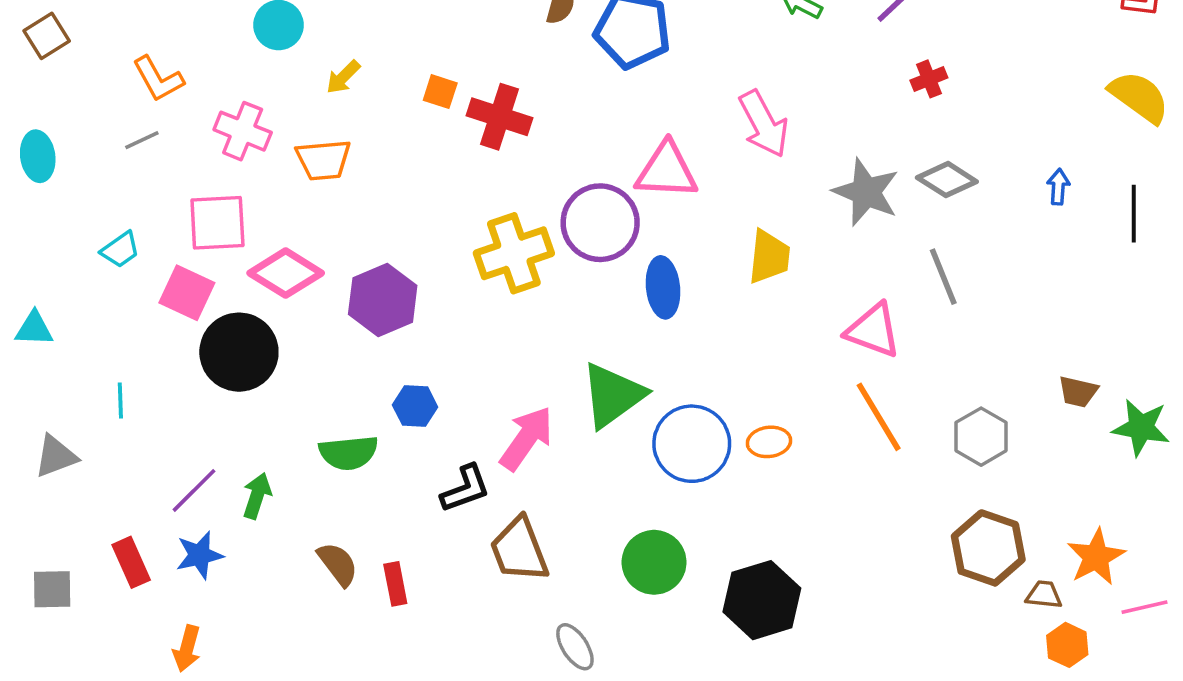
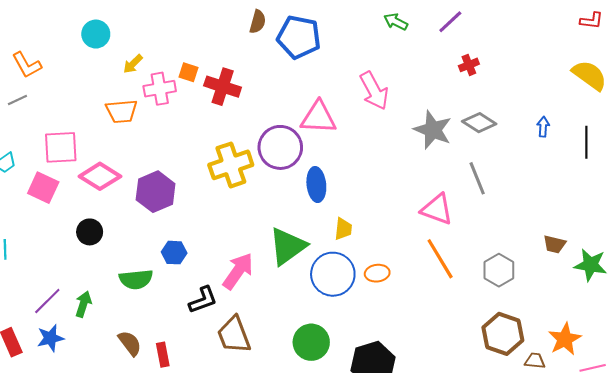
pink cross: (243, 131) -> (160, 89), moved, turned -32
yellow trapezoid: (769, 257) -> (343, 229), moved, size x0.7
black circle: (239, 352) -> (90, 232), moved, size x0.6

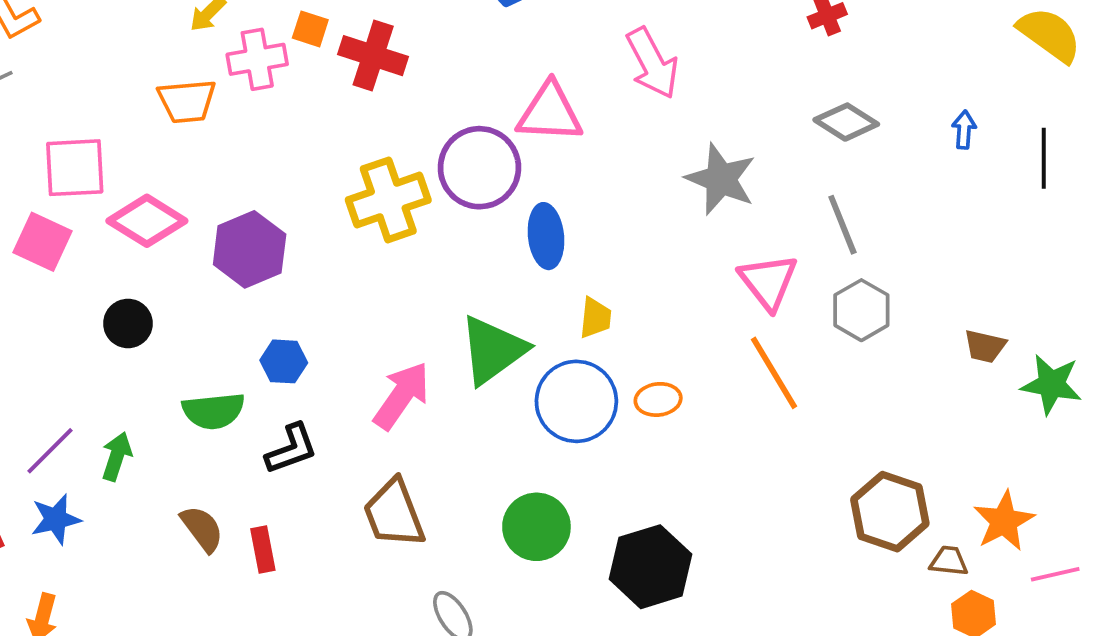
gray star: (433, 130) -> (721, 179), moved
pink triangle: (437, 209) -> (768, 282), turned 32
gray hexagon: (499, 270) -> (861, 310), moved
black L-shape: (203, 300) -> (291, 449), moved

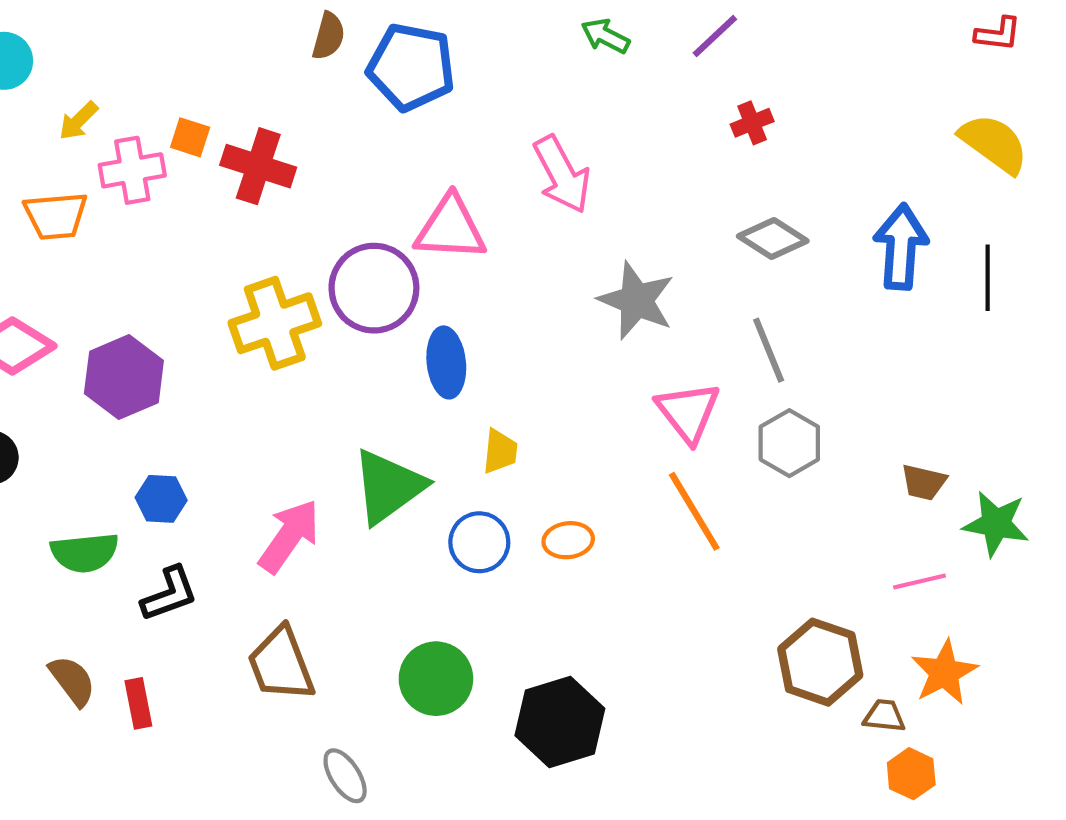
blue arrow: (964, 130) -> (901, 247), size x2.0
blue circle: (576, 401) -> (479, 542), size x0.7
pink line: (1055, 574) -> (919, 582), moved

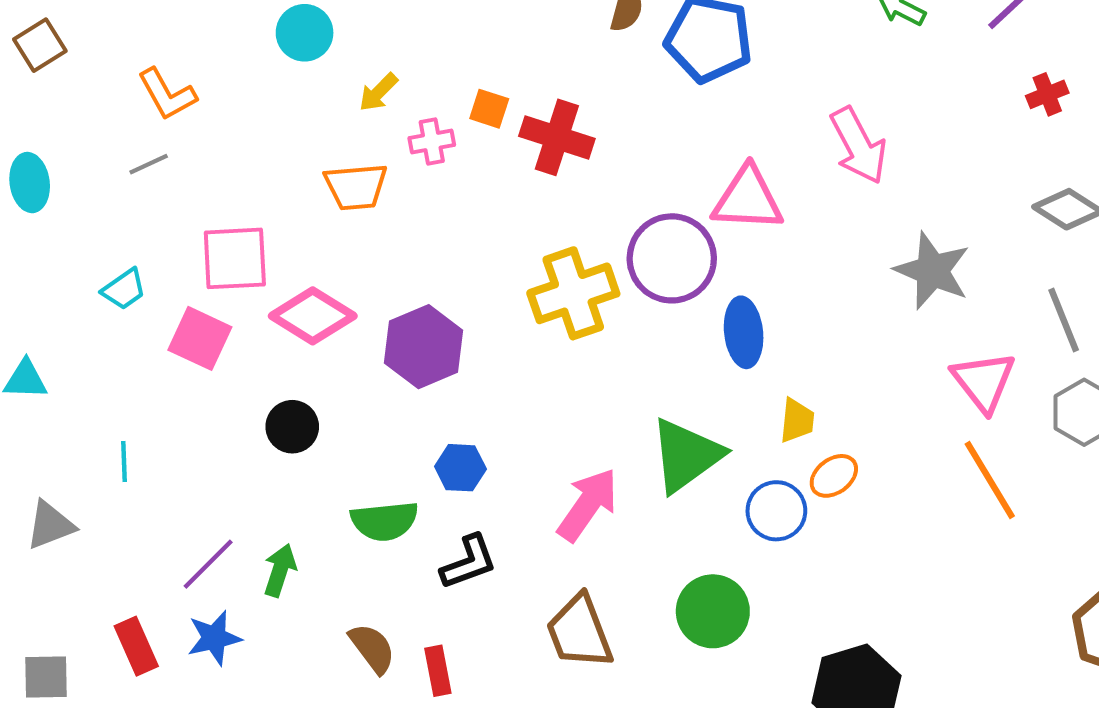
pink cross: (132, 170) -> (432, 141), size x0.7
orange ellipse: (568, 540) -> (834, 476), moved, turned -30
green circle: (436, 679) -> (713, 611), moved

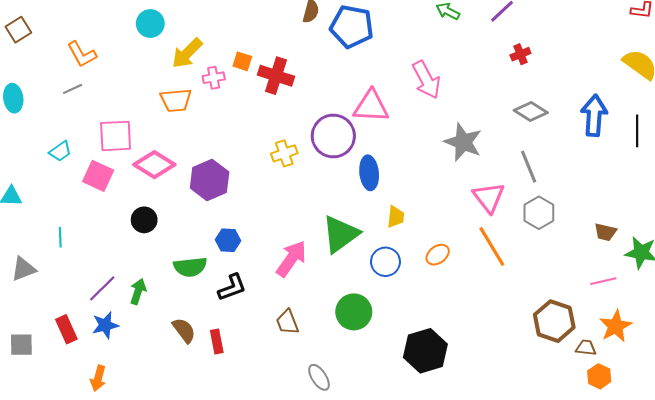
yellow arrow: (378, 92) -> (187, 53), size x1.6
yellow cross: (573, 293) -> (284, 153), size x0.6
orange ellipse: (834, 476) -> (438, 255), moved
brown trapezoid: (579, 632) -> (287, 322), size x0.7

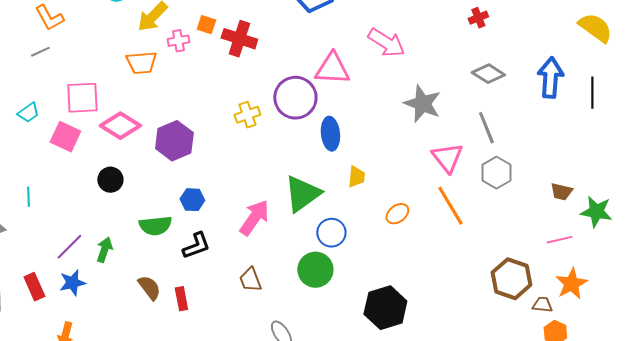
pink arrow: (426, 80) -> (386, 43), turned -30
blue circle: (385, 262) -> (331, 233), moved

